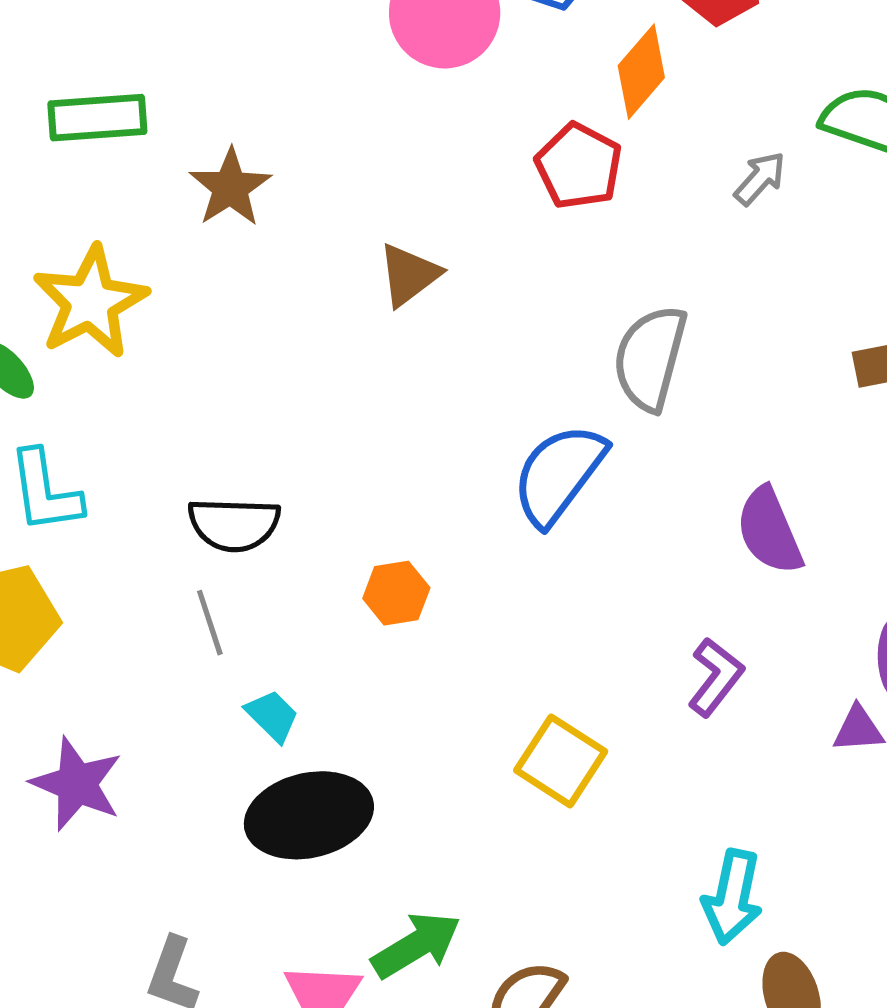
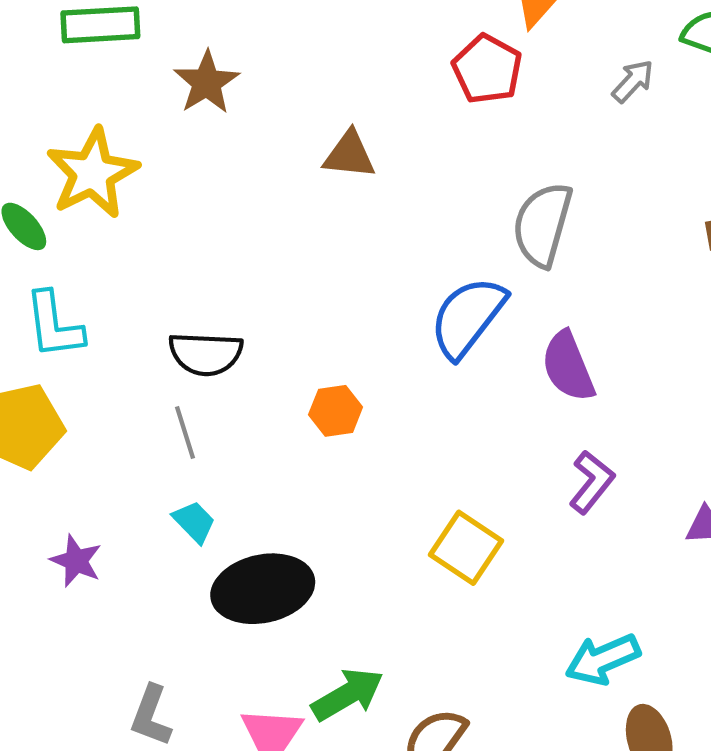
brown triangle: (409, 275) -> (349, 155), turned 42
purple semicircle: (769, 531) -> (568, 366), moved
cyan trapezoid: (272, 716) -> (194, 522), moved
purple star: (77, 784) -> (76, 561), size x0.7
cyan arrow: (732, 897) -> (603, 659), turned 54

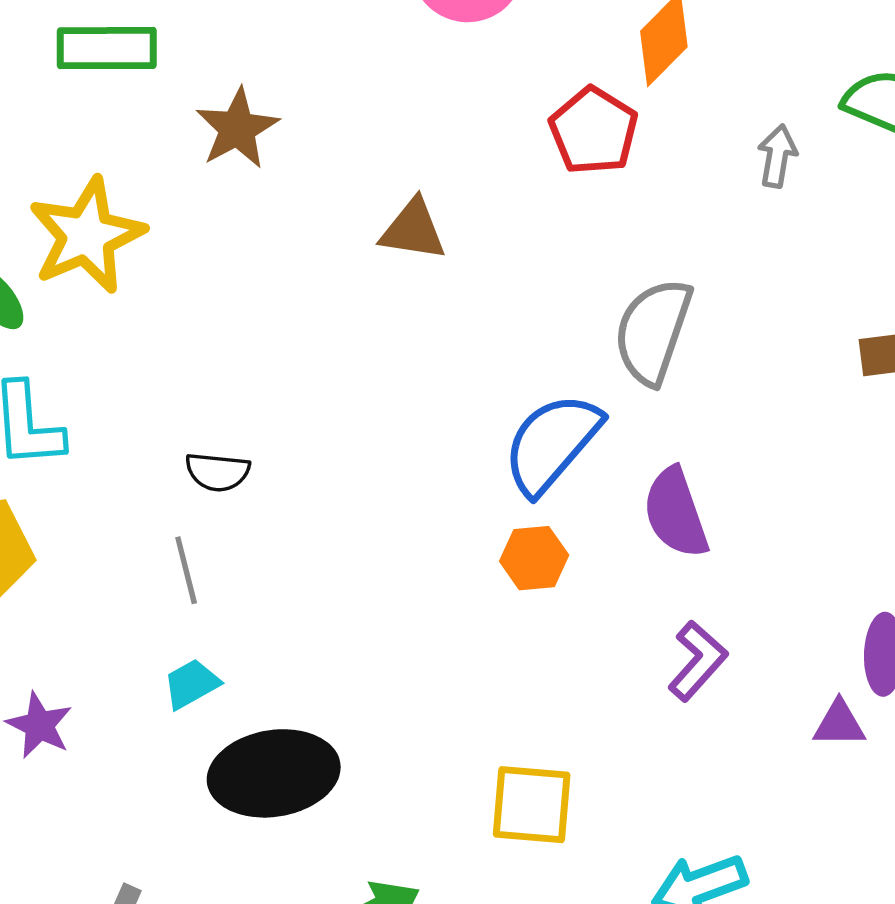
gray arrow: (633, 81) -> (777, 156), turned -36
black semicircle: (206, 354) -> (218, 472), size x0.7
orange hexagon: (336, 411) -> (534, 558), moved
cyan trapezoid: (194, 522) -> (191, 684), turned -78
yellow square: (466, 548) -> (532, 805), moved, turned -32

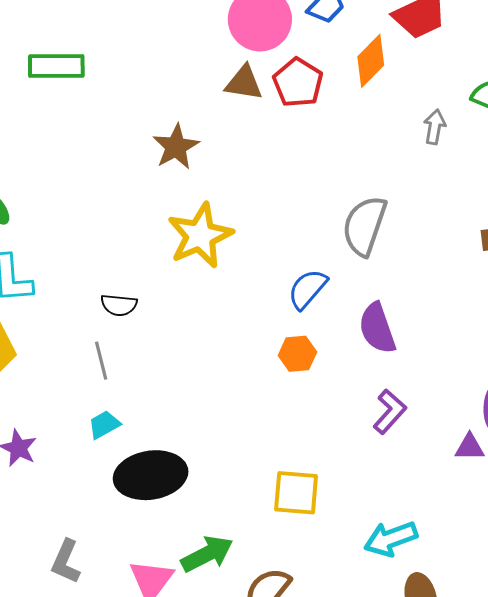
brown star: (237, 128) -> (176, 147), moved
red pentagon: (594, 131) -> (298, 83), moved
brown triangle: (413, 230) -> (244, 83), moved
yellow star: (87, 235) -> (200, 236), moved
blue semicircle: (552, 443) -> (307, 289), size x0.7

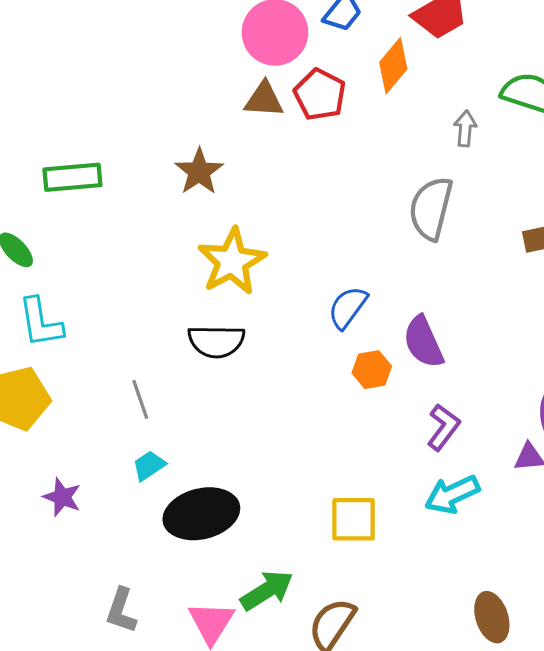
green rectangle: (56, 66) -> (72, 177), moved
gray semicircle: (364, 226) -> (431, 208), moved
black semicircle: (119, 305) -> (216, 341), moved, size x1.5
orange hexagon: (297, 354) -> (372, 370), moved
cyan arrow: (391, 539) -> (452, 494), moved

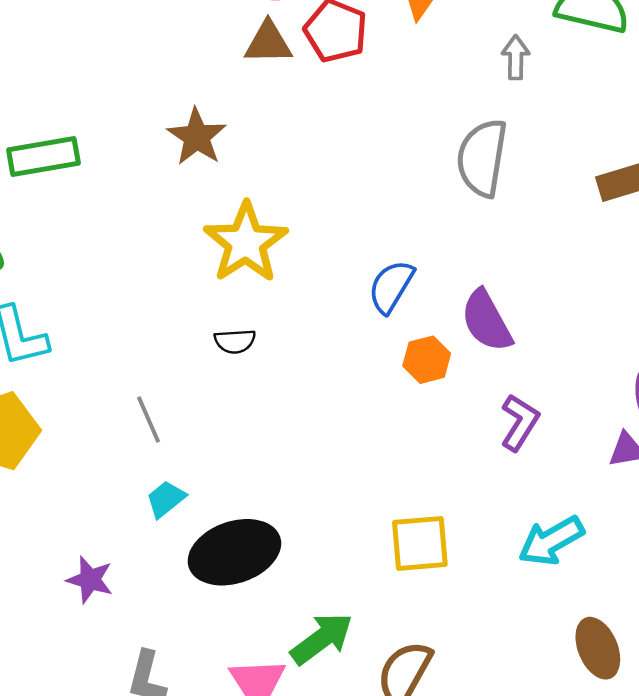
black semicircle: (216, 341) -> (235, 341), size x0.6
cyan arrow: (452, 494) -> (551, 541), moved
purple star: (62, 497) -> (90, 580), moved

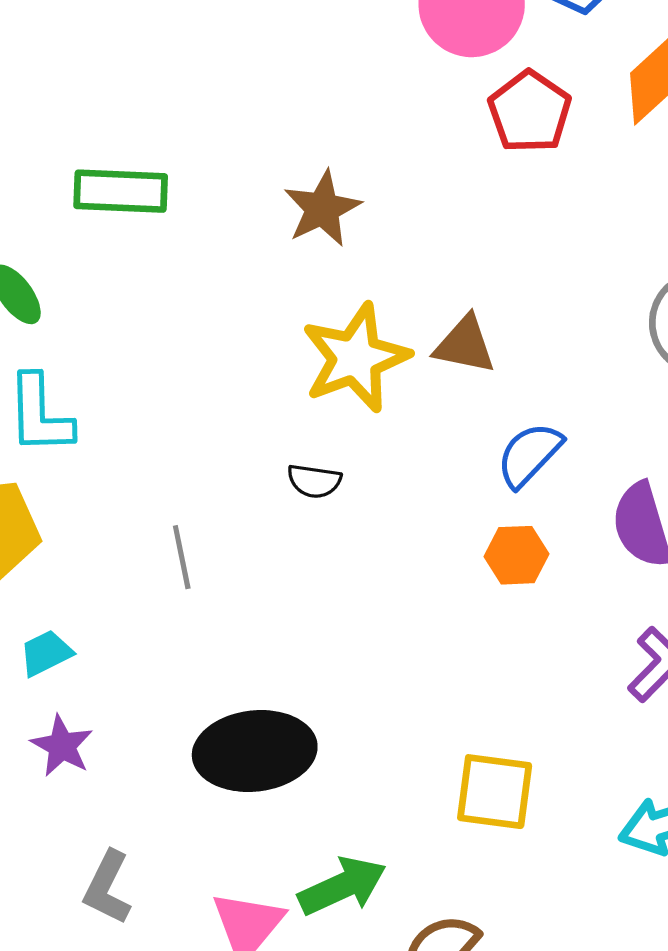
brown triangle: (268, 43) -> (465, 345), moved
orange hexagon: (427, 360) -> (516, 555), moved
cyan trapezoid: (166, 499) -> (46, 653), moved

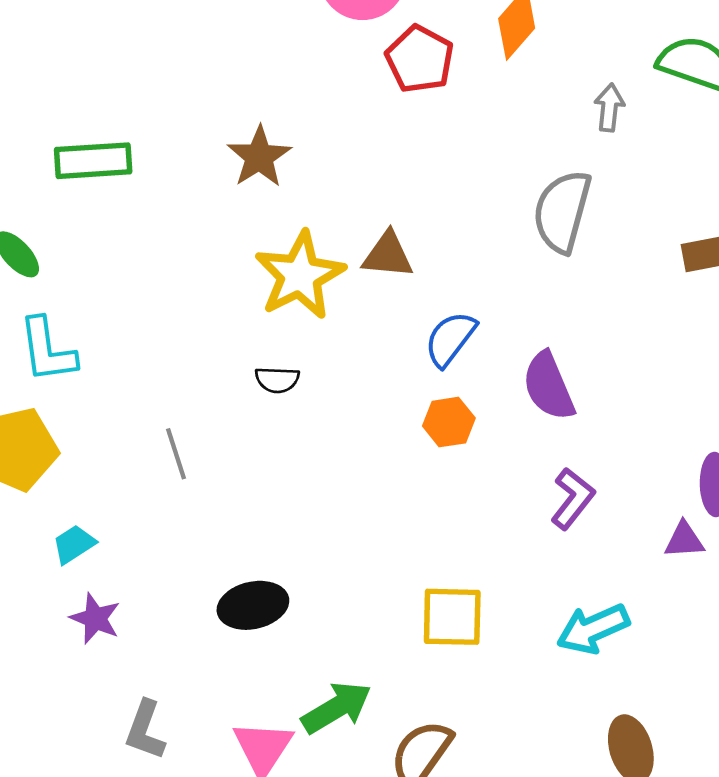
black ellipse: (255, 751) -> (253, 605), size x0.7

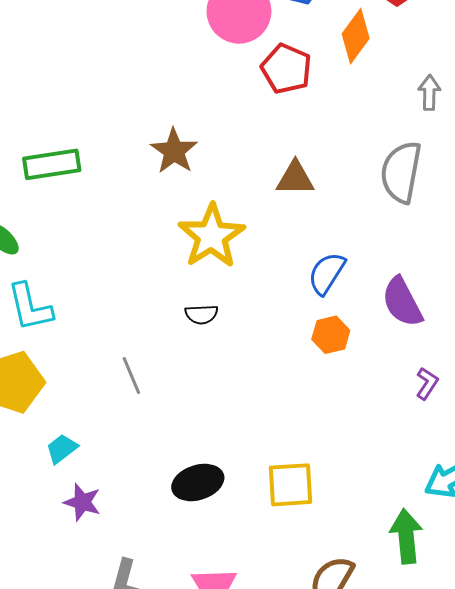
brown triangle: (388, 255) -> (295, 178), moved
purple L-shape: (573, 499) -> (427, 383), size x0.7
yellow square: (452, 617) -> (291, 485), moved
green arrow: (337, 708) -> (406, 536), moved, turned -60

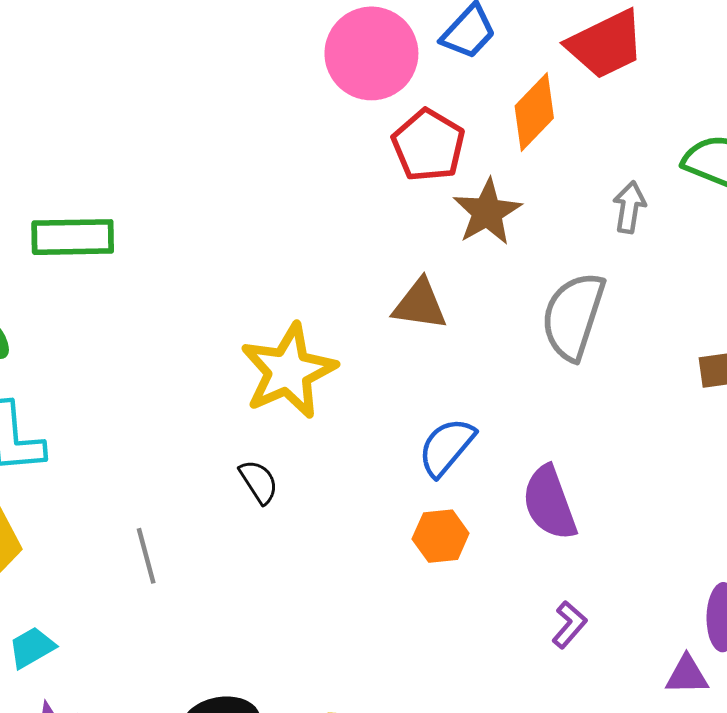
brown star: (174, 151) -> (487, 212), moved
black semicircle: (201, 314) -> (259, 482), turned -128

